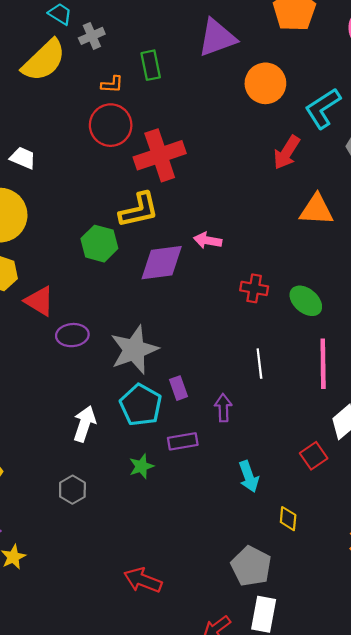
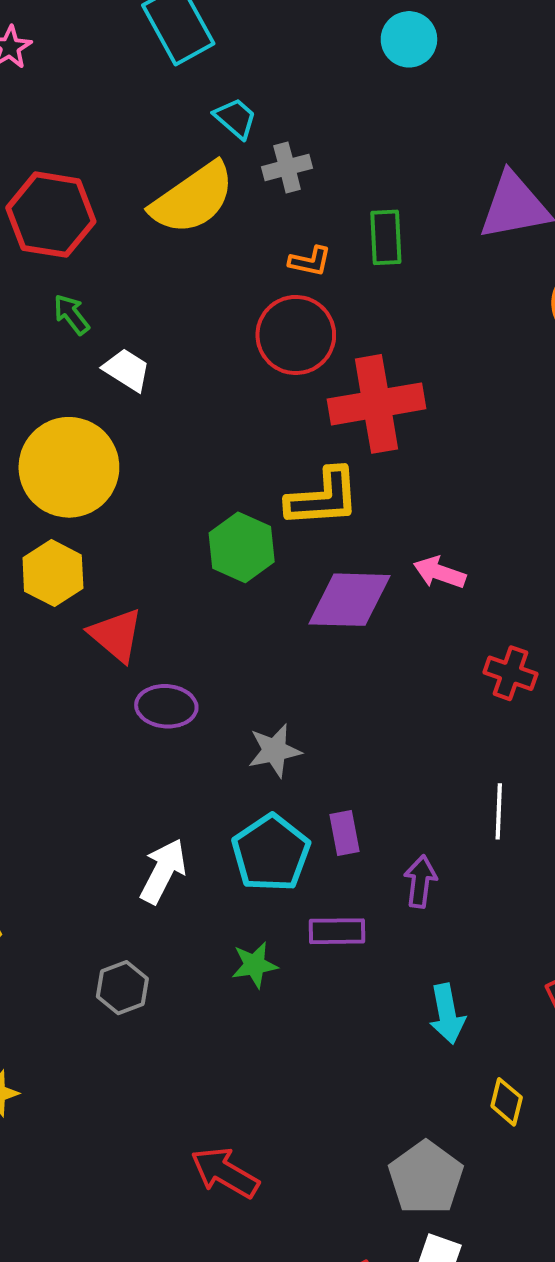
gray star: (134, 350) -> (275, 751), size x0.6

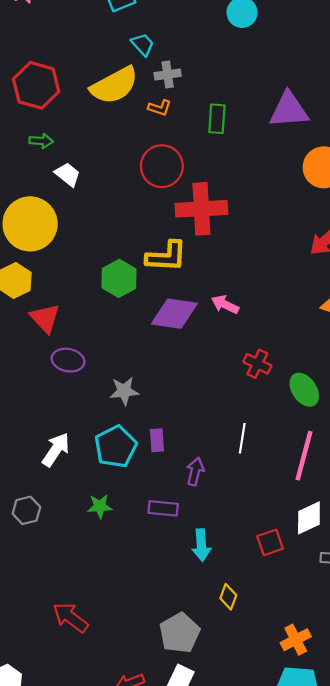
orange L-shape: (310, 261) -> (160, 108), moved
green arrow: (71, 314) -> (41, 141), turned 125
purple rectangle: (337, 931) -> (163, 508), moved

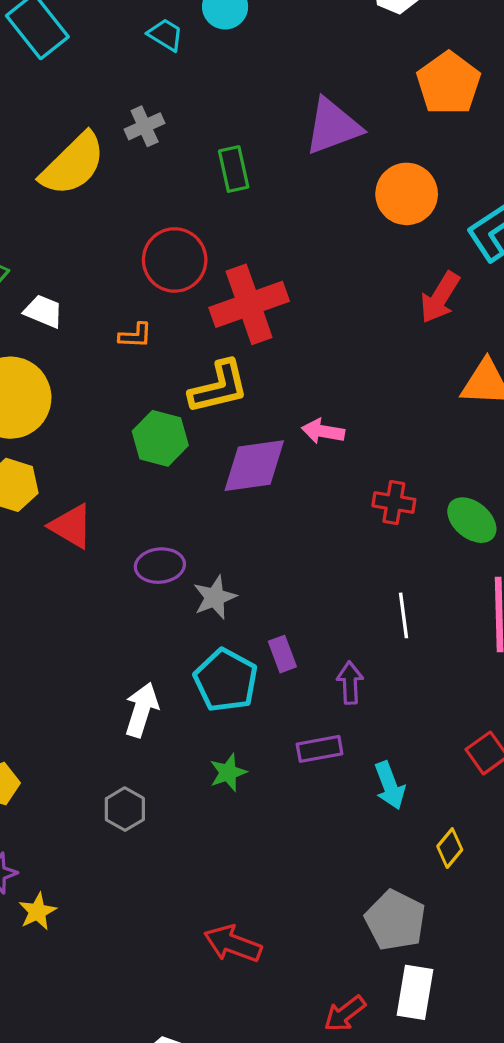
cyan trapezoid: (143, 44) -> (165, 35), moved
orange L-shape: (160, 108) -> (135, 335), moved
purple ellipse: (68, 360) -> (160, 566), moved
yellow diamond: (228, 597) -> (450, 848), turned 35

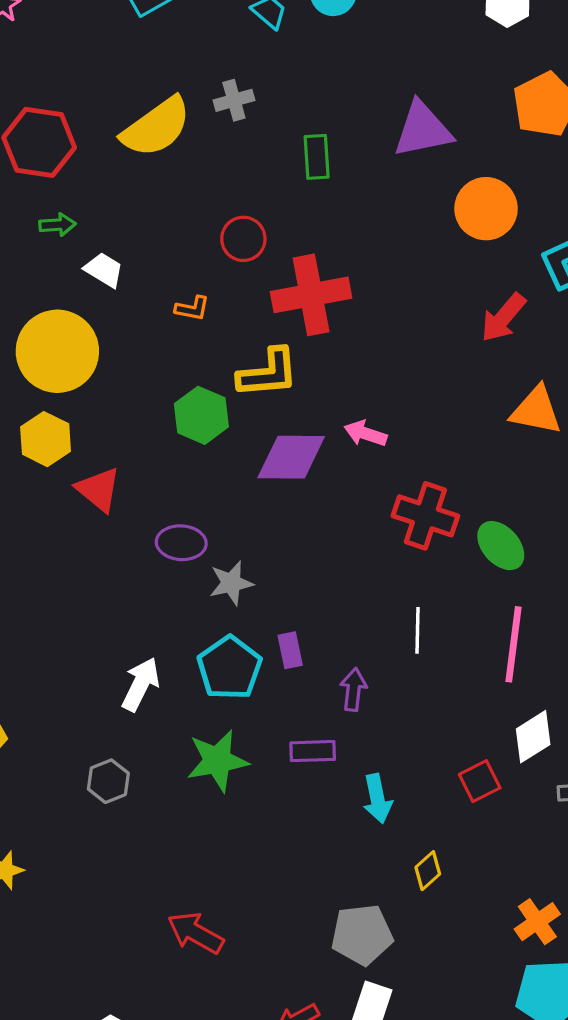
red circle: (175, 260) -> (243, 239), size x0.7
red cross: (394, 503) -> (425, 516), size x1.5
green star: (228, 773) -> (217, 761), size x1.6
gray pentagon: (395, 920) -> (362, 935), turned 30

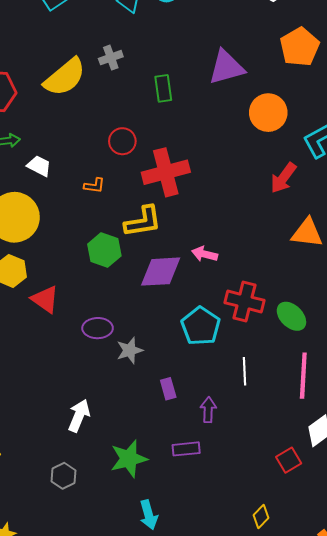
cyan pentagon: (229, 668) -> (201, 326), moved
cyan arrow: (377, 799) -> (149, 515), moved

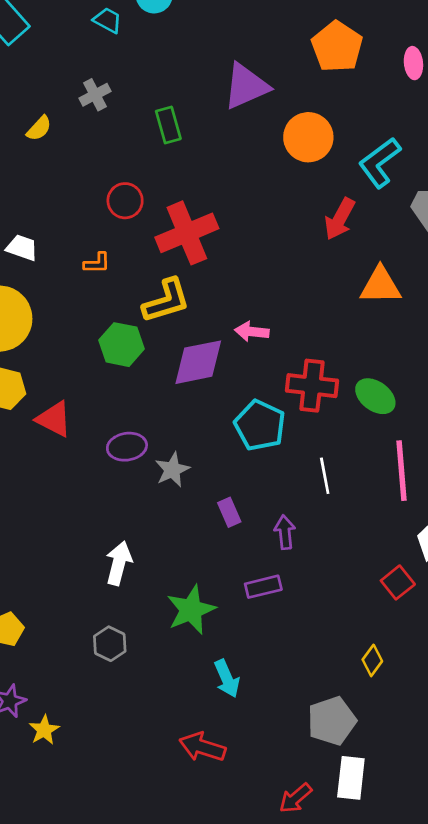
yellow semicircle: (65, 77) -> (39, 128), size x0.5

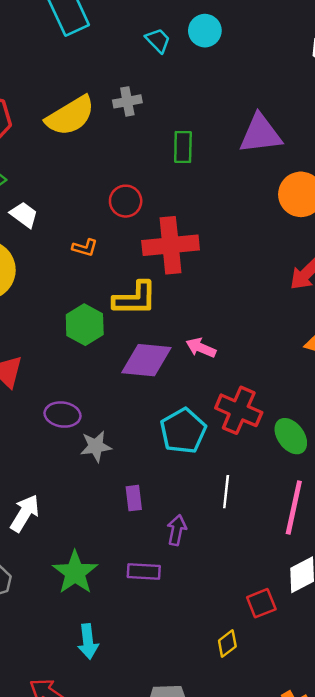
yellow semicircle: (39, 128) -> (70, 116), size x2.0
green star: (191, 610) -> (75, 572), turned -30
yellow diamond: (372, 660) -> (227, 643), moved

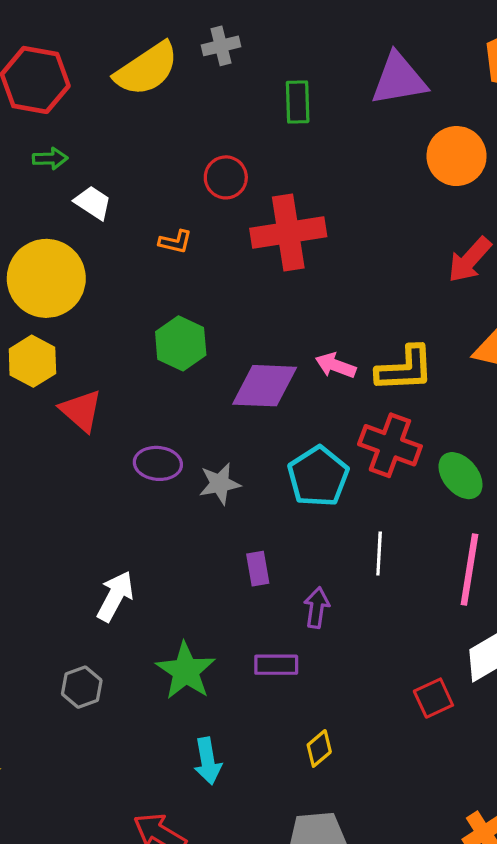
yellow L-shape: (135, 299) -> (405, 369), moved
gray star: (96, 446) -> (220, 484), moved
yellow diamond: (227, 643) -> (319, 748), moved

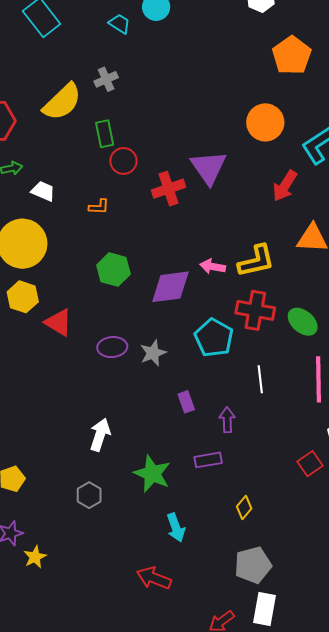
purple triangle: (399, 79) -> (209, 167), moved, turned -45
green rectangle: (298, 102) -> (105, 134), moved
red cross: (288, 232) -> (169, 189), size x0.7

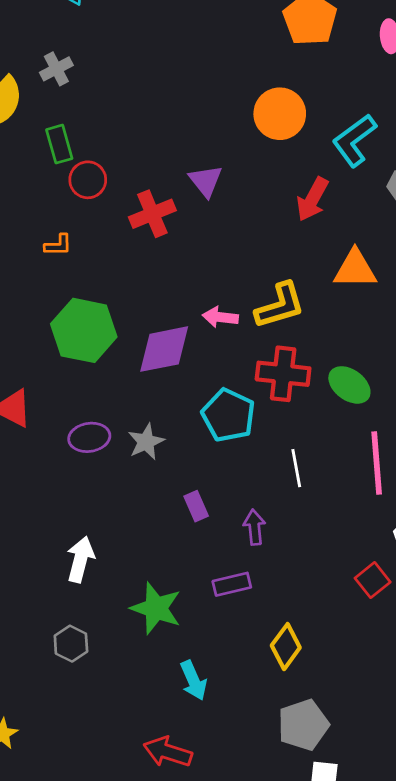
purple triangle: (209, 167) -> (206, 181), size x0.7
green hexagon: (113, 270) -> (84, 330), size x1.4
yellow diamond: (244, 508) -> (286, 647), size x1.4

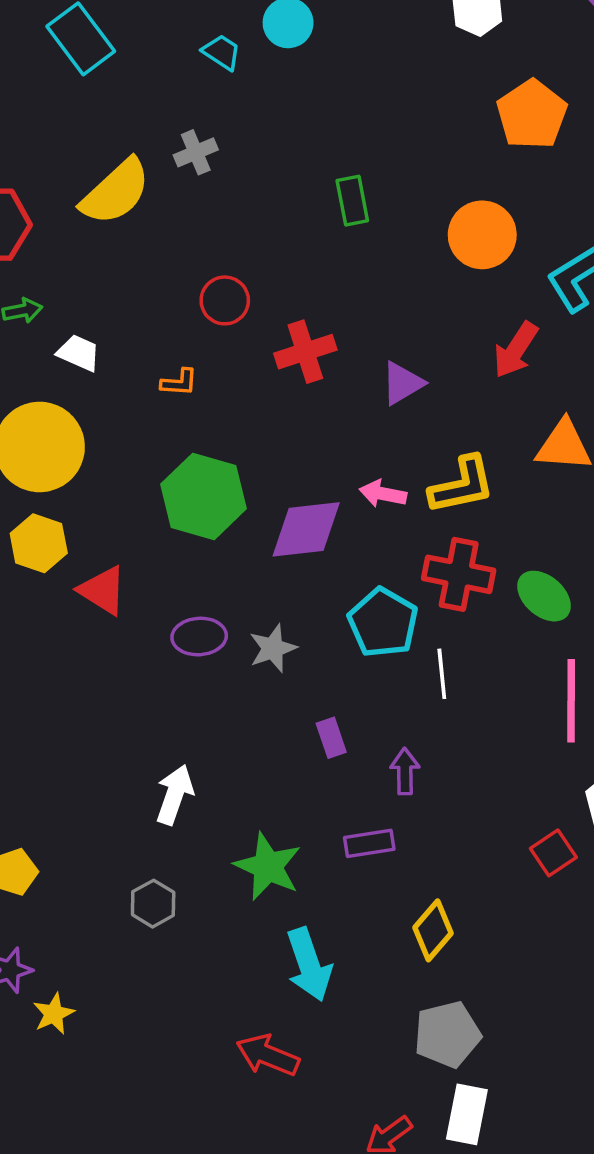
green rectangle: (59, 144) -> (352, 201), moved
purple triangle: (206, 181) -> (402, 383), moved, turned 33
white line: (296, 468) -> (442, 674), moved
cyan arrow: (193, 680) -> (309, 965), size x1.4

